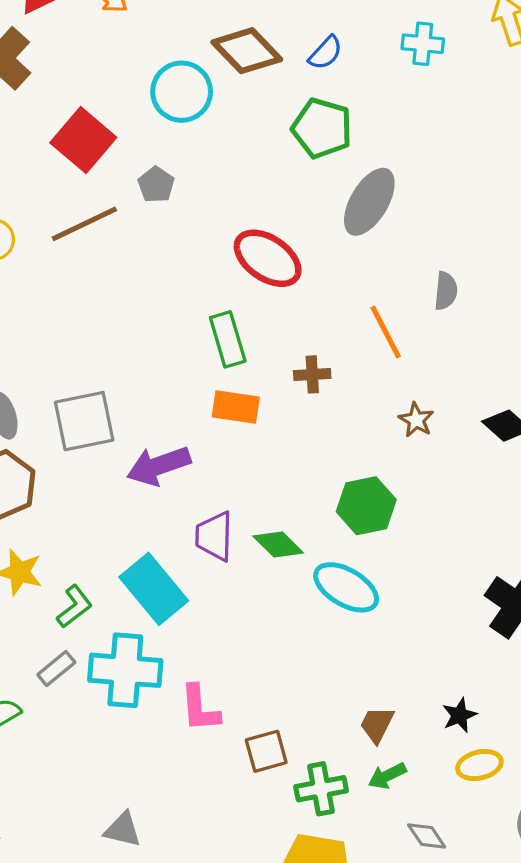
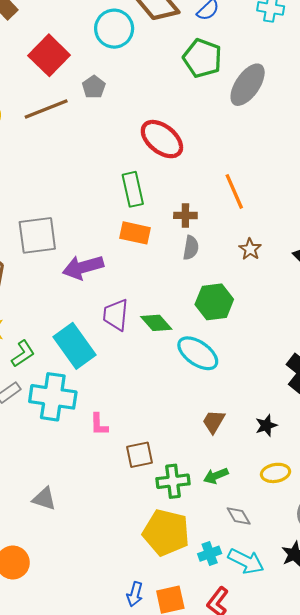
gray ellipse: (369, 202) -> (248, 85), moved
gray semicircle: (446, 291) -> (191, 248), moved
pink L-shape: (200, 708) -> (99, 424), size x0.7
black star: (459, 715) -> (266, 425), moved
brown trapezoid: (377, 725) -> (214, 422), moved

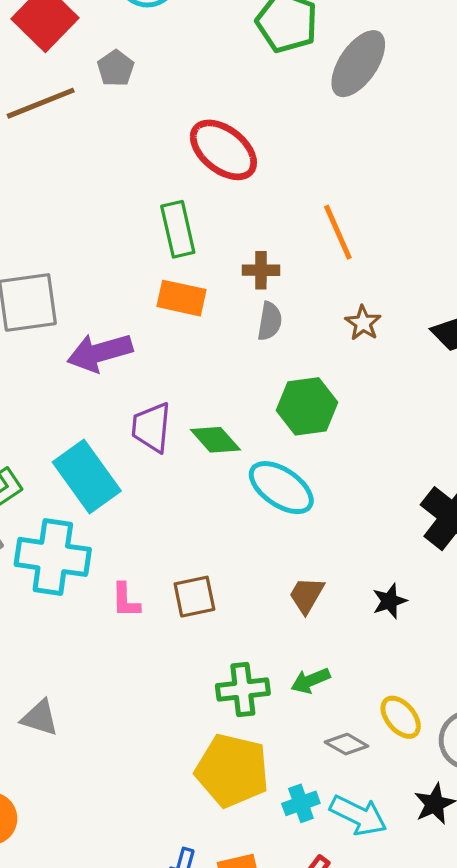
brown square: (139, 455) -> (194, 597), moved
yellow ellipse: (275, 473) -> (401, 717), moved, turned 60
gray diamond: (239, 516) -> (346, 744), turned -30

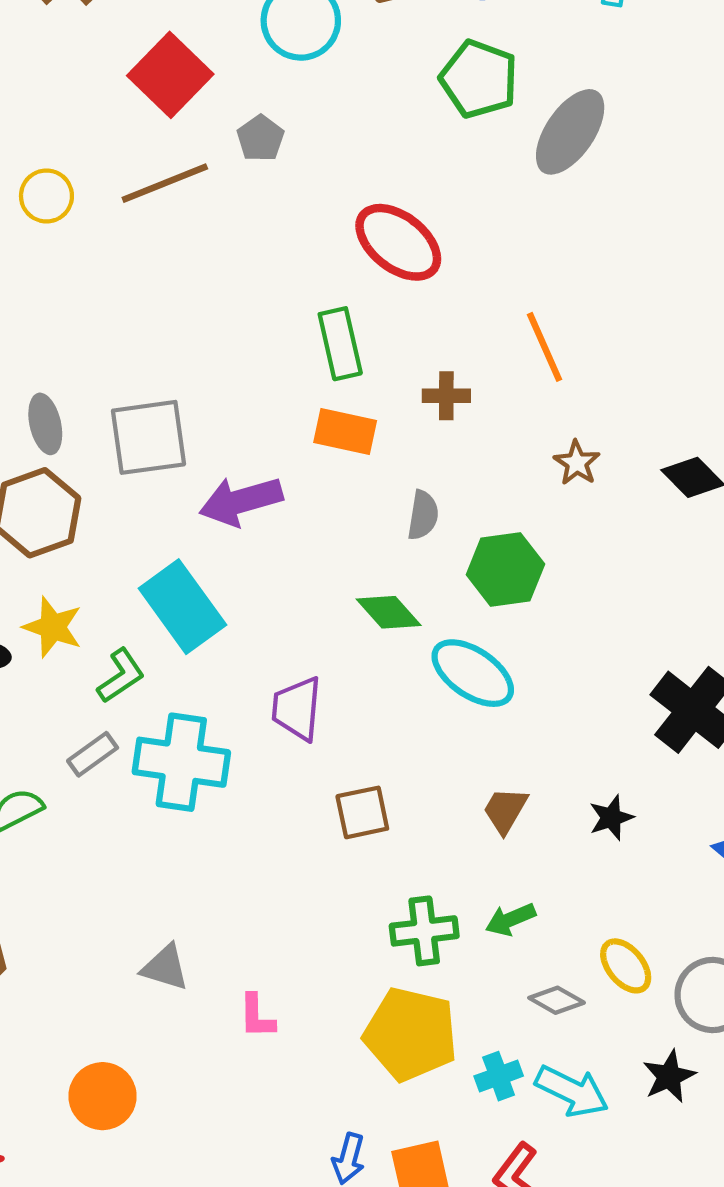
gray semicircle: (270, 321) -> (423, 515), moved
purple trapezoid: (151, 427) -> (297, 709), moved
cyan rectangle: (87, 477) -> (182, 607), moved
pink L-shape: (126, 600) -> (257, 1016), moved

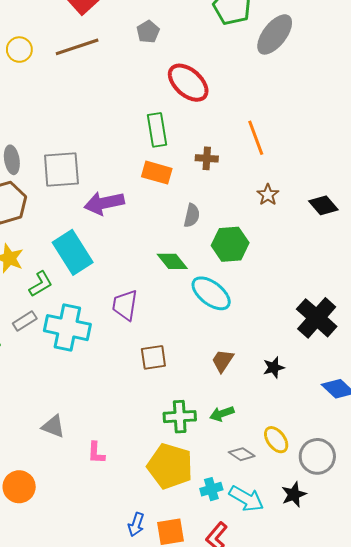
gray pentagon: (260, 138) -> (148, 32), moved

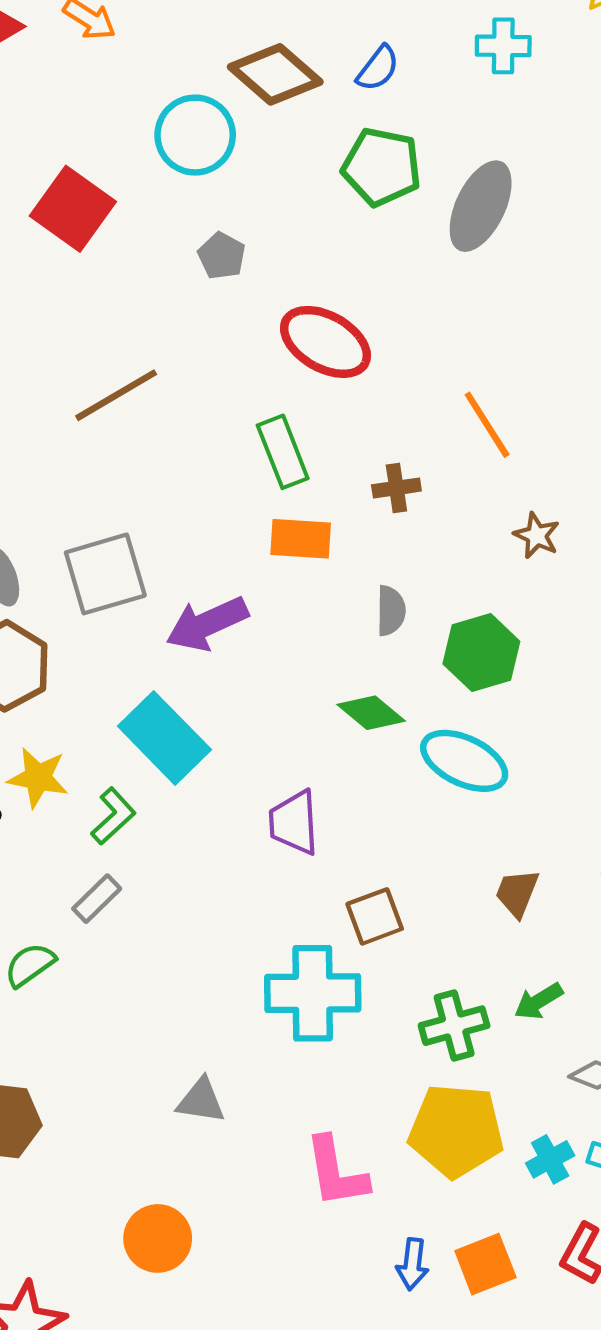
brown line: (77, 47) -> (116, 395), moved
cyan cross: (67, 328) -> (313, 993), moved
pink L-shape: (96, 453) -> (336, 1172), moved, size x1.6

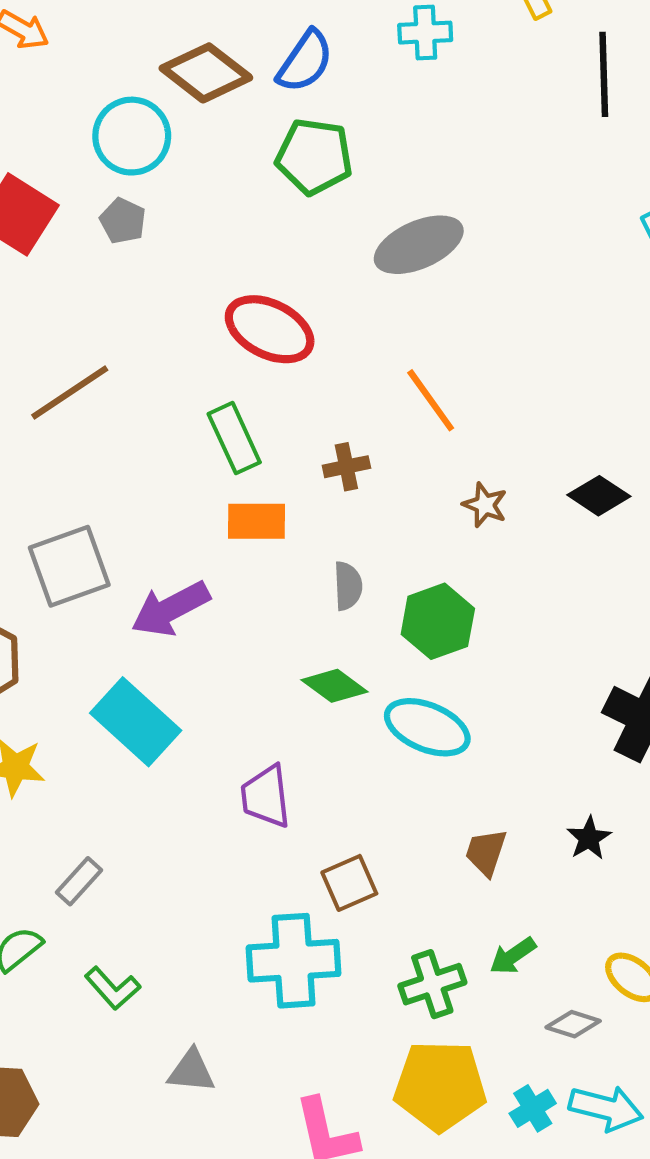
blue semicircle: (378, 68) -> (305, 61), size x1.4
gray ellipse: (481, 206) -> (419, 245), moved, turned 44
gray pentagon: (222, 256) -> (123, 221), moved
green L-shape: (113, 816) -> (113, 988), moved, turned 94

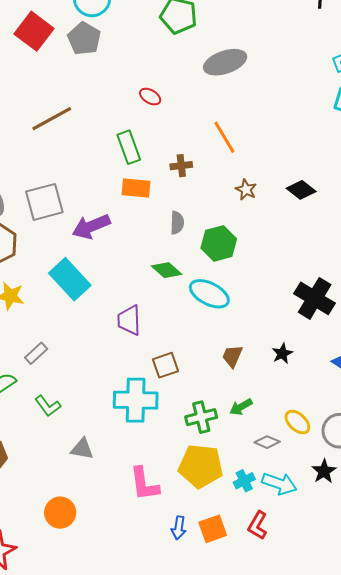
gray pentagon: (123, 221) -> (84, 39), size x1.5
red ellipse: (270, 329) -> (150, 97), size x0.5

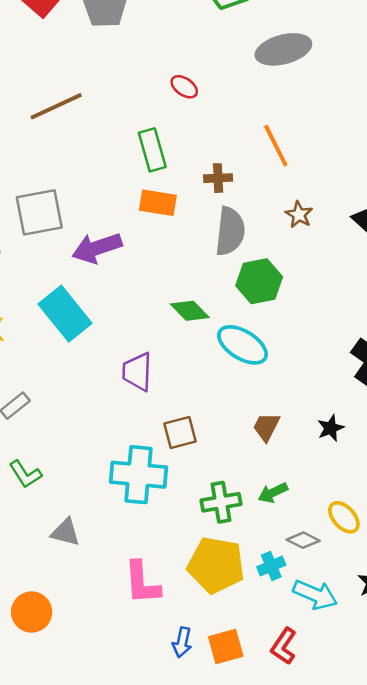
gray semicircle: (177, 223) -> (230, 231), moved, size x1.6
cyan cross: (244, 481) -> (271, 566), moved

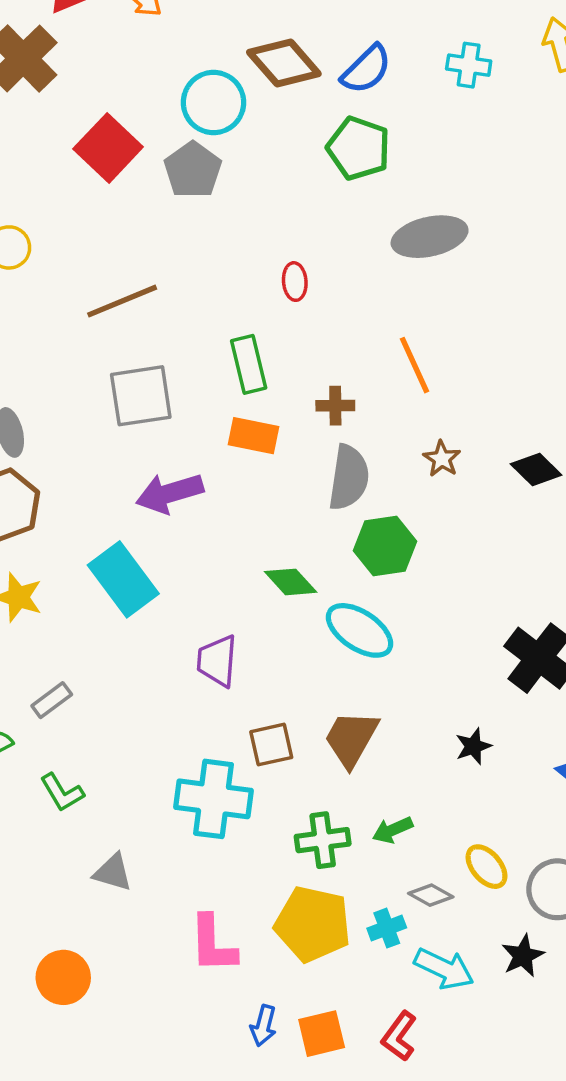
red ellipse: (184, 87) -> (295, 282), turned 48
gray square: (39, 212) -> (141, 396), moved
brown trapezoid: (266, 427) -> (351, 739), moved, size x1.5

